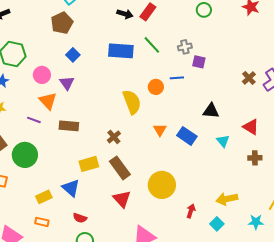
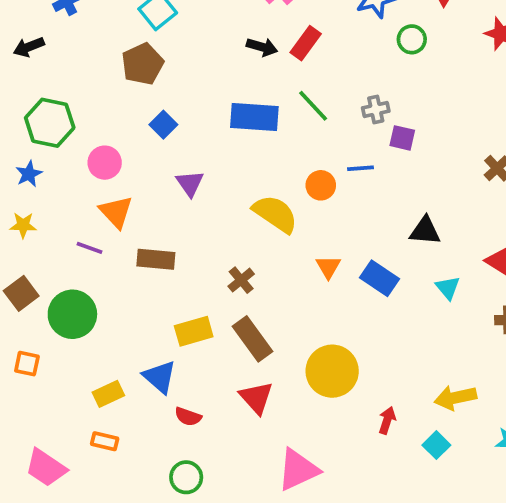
purple triangle: (67, 83) -> (190, 183), moved
yellow semicircle: (132, 102) -> (275, 214), turned -35
red semicircle: (80, 218) -> (188, 417), moved

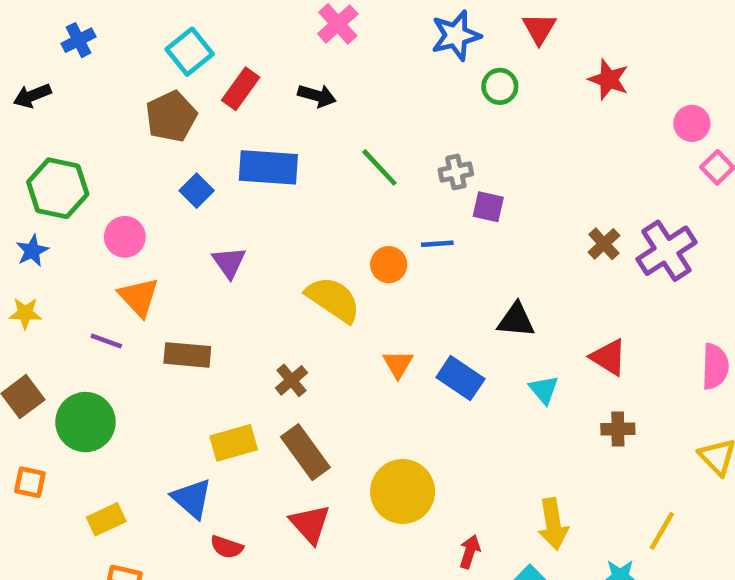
red rectangle: (306, 43) -> (241, 89), moved
blue rectangle: (254, 117) -> (268, 167), moved
yellow rectangle: (108, 394) -> (106, 519), moved
yellow arrow: (455, 398) -> (553, 524), turned -87

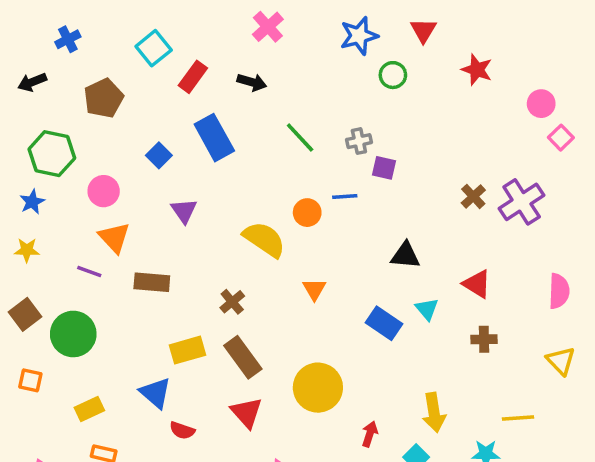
brown pentagon: (171, 116) -> (104, 98), moved
blue rectangle: (268, 167) -> (214, 138), turned 57
blue rectangle: (460, 378) -> (384, 323), moved
yellow line: (662, 531) -> (518, 418), turned 56

